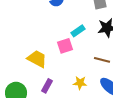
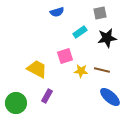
cyan rectangle: (78, 31) -> (80, 32), moved
yellow star: (80, 83) -> (81, 71), moved

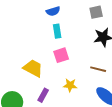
cyan rectangle: (80, 32) -> (57, 31), moved, turned -64
yellow star: (81, 71) -> (70, 85), moved

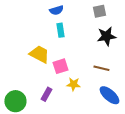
pink square: (61, 55) -> (60, 66), moved
yellow trapezoid: (33, 68) -> (39, 54), moved

